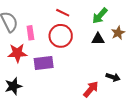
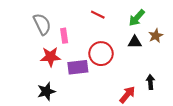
red circle: (61, 36) -> (101, 54), moved
black arrow: (113, 77) -> (150, 82), turned -112

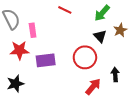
black triangle: (135, 42) -> (100, 36), turned 48
red circle: (101, 54) -> (85, 57), moved

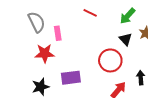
purple rectangle: (46, 60) -> (71, 78), moved

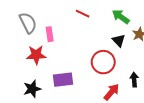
green arrow: (128, 16) -> (121, 17), turned 84

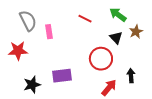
red line: (83, 14) -> (85, 19), moved
red star: (36, 55) -> (18, 51), moved

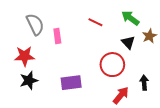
black star: (32, 85) -> (29, 80), moved

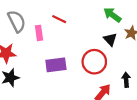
red line: (95, 22) -> (59, 19), moved
purple rectangle: (71, 83) -> (56, 65), moved

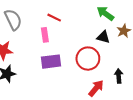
pink rectangle: (39, 33) -> (45, 35), moved
black triangle: (110, 39) -> (103, 37), turned -32

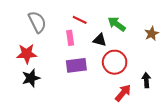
green arrow: (105, 13) -> (117, 24), moved
black triangle: (103, 37) -> (100, 40), moved

